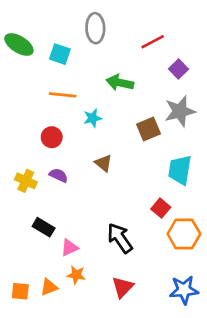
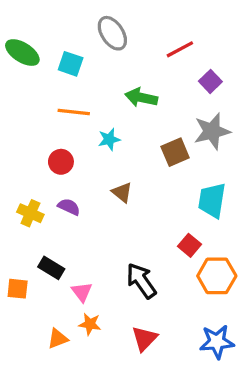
gray ellipse: (95, 28) -> (112, 33), turned -32
pink triangle: (69, 248) -> (82, 292), turned -42
orange square: (20, 291) -> (18, 289), moved

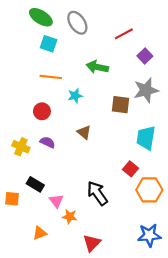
green ellipse: (22, 53) -> (41, 17), moved
brown square: (175, 152) -> (121, 105), turned 30
orange star: (90, 324) -> (70, 216), moved
red triangle: (144, 339) -> (92, 243), moved

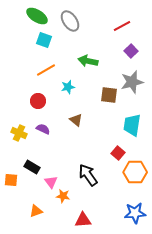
red line: (124, 34) -> (122, 26), moved
orange line: (51, 77) -> (46, 70), turned -36
red triangle: (92, 243) -> (83, 220), turned 42

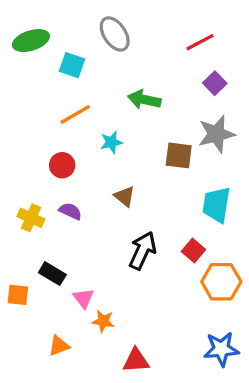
green ellipse: (37, 16) -> (31, 41), moved, turned -50
black arrow: (88, 175) -> (143, 251), moved, turned 60

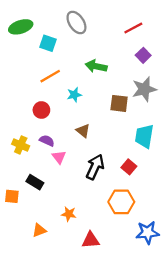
orange hexagon: (221, 282) -> (121, 202), moved
pink triangle: (83, 298) -> (59, 157), moved

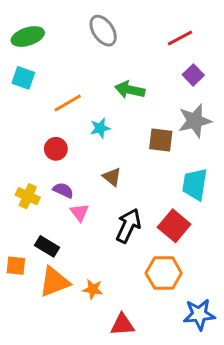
cyan square: (48, 43) -> (23, 78), moved
red square: (129, 167) -> (174, 226), size x1.5
orange triangle: (39, 230) -> (54, 282), moved, size x1.6

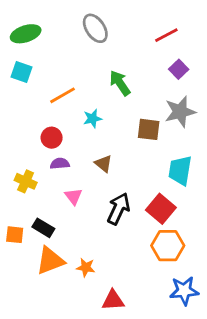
green arrow: (130, 90) -> (120, 83), turned 44
purple semicircle: (63, 190) -> (60, 164), moved, turned -30
orange square: (16, 266) -> (15, 235), moved
orange hexagon: (164, 273) -> (168, 246), moved

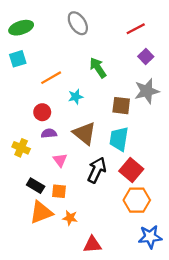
cyan square: (22, 72) -> (18, 59), turned -36
brown triangle: (104, 164) -> (84, 133), size x1.6
cyan trapezoid: (180, 170) -> (119, 139), moved
orange square: (15, 235) -> (59, 191), moved

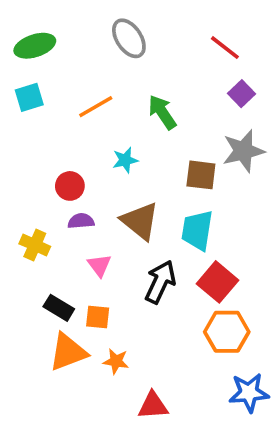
red line: (136, 29) -> (225, 48), turned 66
orange line: (51, 78) -> (96, 107), moved

